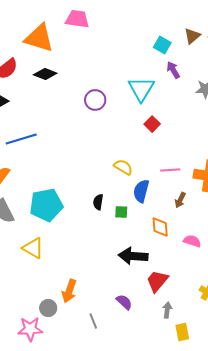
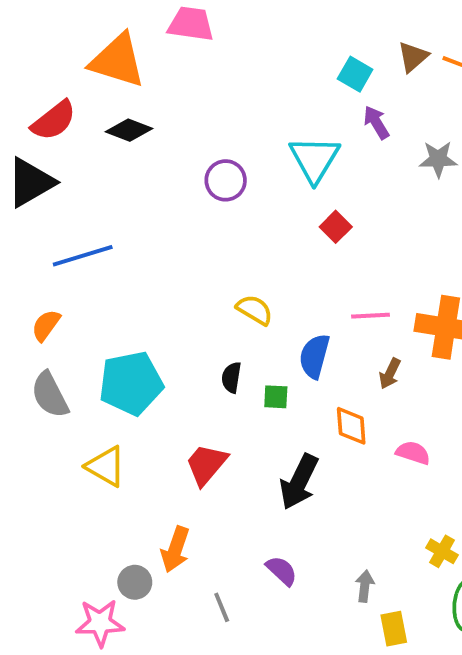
yellow semicircle: (123, 167) -> (255, 310), moved
black arrow: (133, 256) -> (299, 482), turned -68
red trapezoid: (157, 281) -> (206, 464), moved

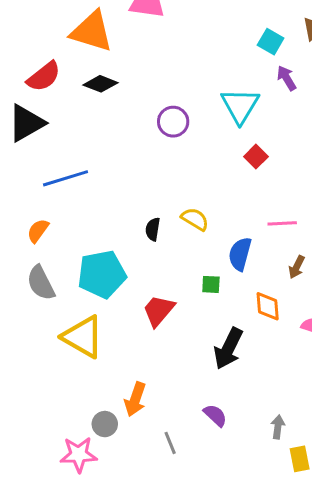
black semicircle: (231, 377) -> (153, 229), moved
red trapezoid: (206, 464) -> (159, 311), moved
yellow triangle: (106, 466) -> (83, 337), size x1.4

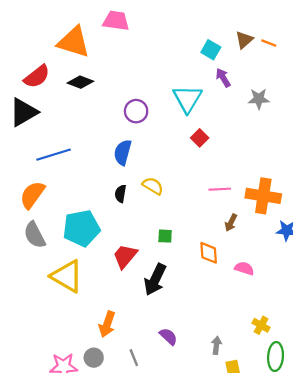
orange semicircle: (38, 231) -> (32, 195), size x1.5
blue semicircle: (240, 254) -> (123, 152), moved
black arrow: (228, 348) -> (155, 280), moved
gray circle: (105, 424) -> (94, 358), moved

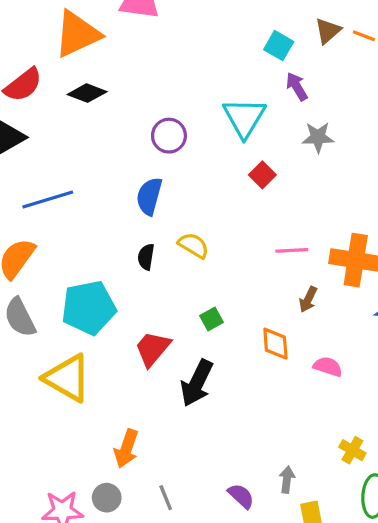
orange triangle: (74, 42) -> (77, 34), turned -42
gray star: (259, 99) -> (318, 137), moved
green square: (165, 236) -> (212, 319), turned -32
purple semicircle: (168, 336) -> (241, 496), moved

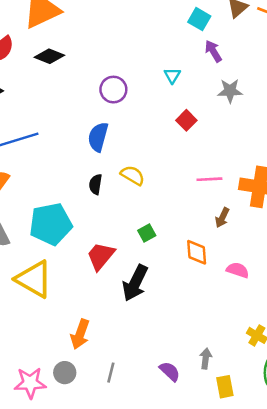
cyan triangle: (244, 118) -> (172, 75), size x0.5
gray line: (166, 498) -> (111, 373), turned 36

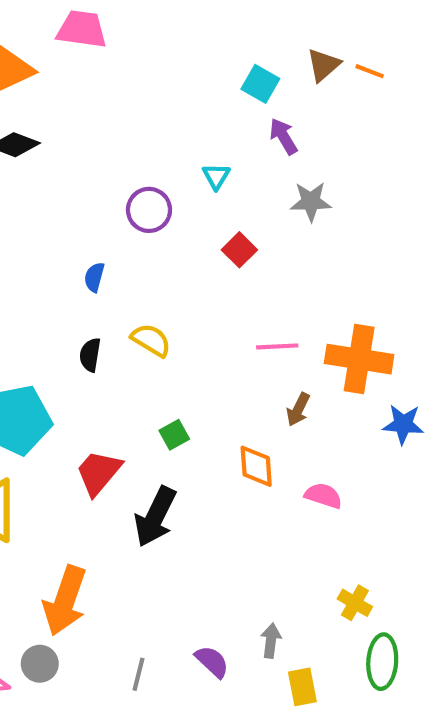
purple circle: (113, 90) -> (149, 210), moved
blue semicircle: (98, 137) -> (94, 277), size x0.6
orange arrow: (80, 334) -> (65, 601), size x1.4
gray line: (111, 373) -> (138, 674), moved

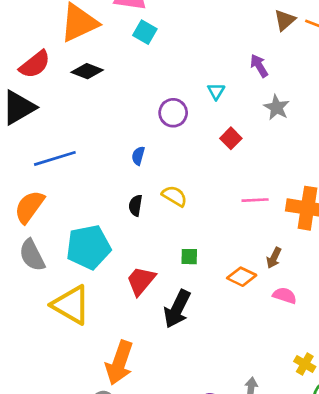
cyan square: (260, 84) -> (145, 32), moved
gray star: (311, 201) -> (277, 107), turned 30
brown arrow: (298, 409) -> (274, 258), moved
green square: (174, 435) -> (189, 257), turned 30
orange diamond: (256, 466) -> (242, 277), turned -60

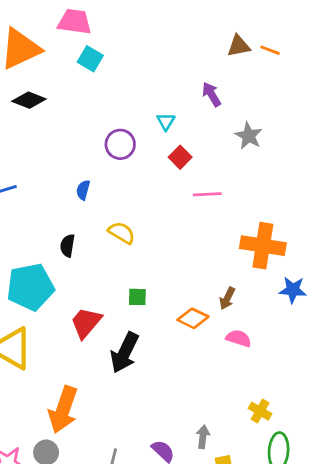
brown triangle: (285, 20) -> (239, 46), turned 30
gray star: (277, 107) -> (249, 136), moved
red square: (231, 138) -> (180, 157), moved
pink line: (255, 200) -> (207, 194), moved
black semicircle: (136, 205) -> (67, 246), moved

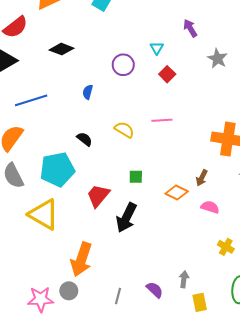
black diamond: (29, 100) -> (61, 49), moved
blue semicircle: (83, 190) -> (88, 92), moved
pink line: (207, 194) -> (162, 120), moved
black semicircle: (67, 246) -> (85, 139), turned 119
yellow cross: (260, 411) -> (226, 247), moved

